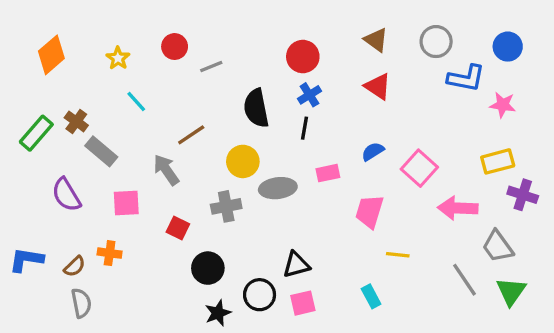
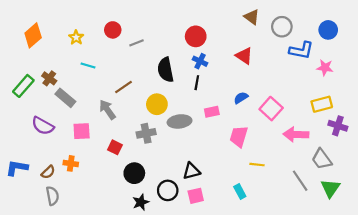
brown triangle: (376, 40) -> (252, 17), moved
blue cross: (309, 95) -> (200, 61), turned -32
cyan line: (136, 101) -> (88, 65), turned -32
purple semicircle: (66, 195) -> (43, 126), turned -30

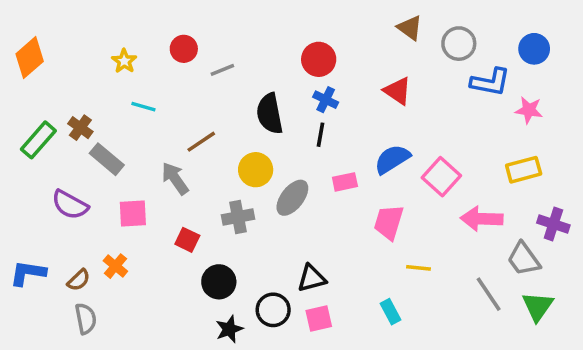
orange diamond: (33, 35) -> (30, 58), moved
blue semicircle: (241, 98) -> (392, 159), size x1.5
gray ellipse: (180, 121) -> (292, 198), turned -45
purple cross: (338, 126) -> (553, 224), moved
orange cross: (71, 163) -> (115, 266), turned 32

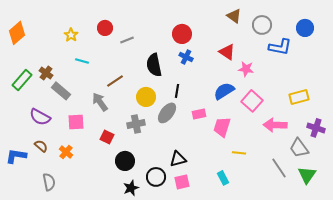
pink star: (529, 110) -> (246, 69), moved
black line: (320, 135) -> (177, 91), moved
pink rectangle: (345, 182) -> (199, 114), moved
brown semicircle: (79, 280) -> (41, 146), moved, turned -96

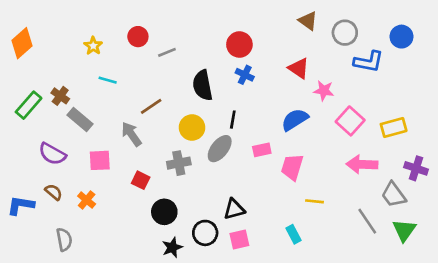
pink square: (252, 101) -> (350, 121), moved

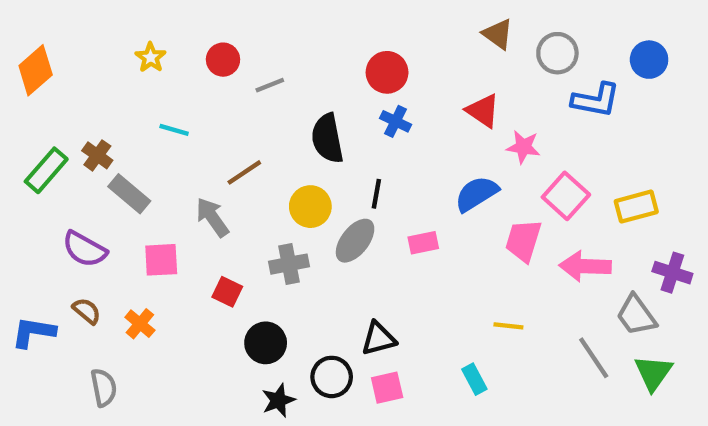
yellow star: (93, 46) -> (151, 57), moved
pink trapezoid: (292, 167) -> (523, 241), moved

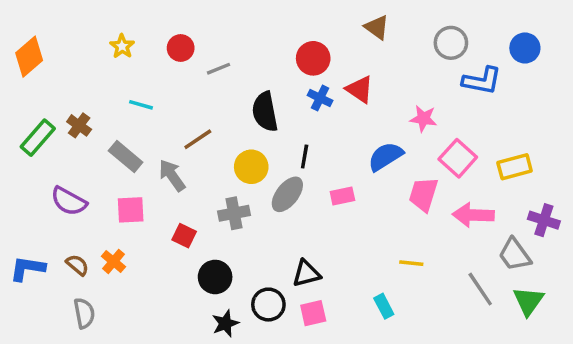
brown triangle: (498, 34) -> (377, 27), moved
red triangle: (483, 111) -> (360, 89), moved
gray rectangle: (129, 194) -> (126, 156), moved
brown semicircle: (87, 311) -> (77, 265), moved

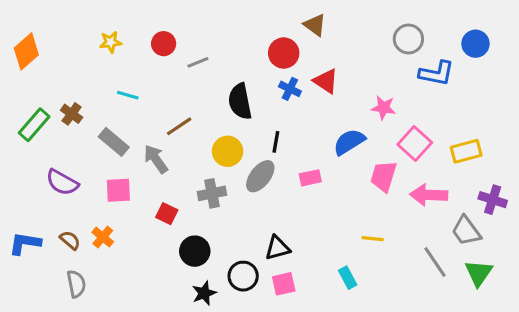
brown triangle: (377, 27) -> (315, 25), moved
yellow star: (122, 46) -> (111, 42), turned 30

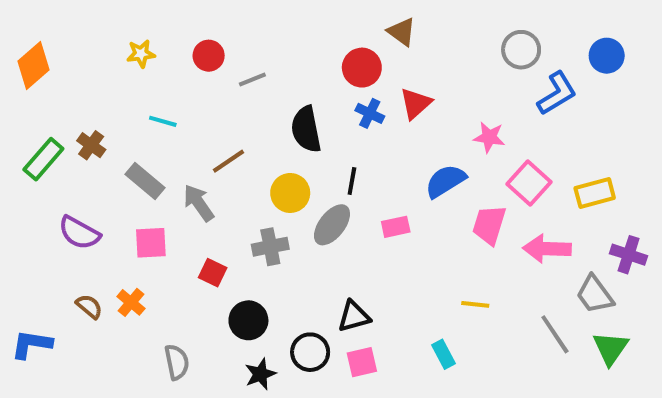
blue L-shape: (437, 73) -> (557, 93), turned -42
red triangle: (326, 81) -> (416, 103), turned 44
blue L-shape: (25, 243) -> (31, 344), moved
gray semicircle: (76, 284) -> (177, 362), moved

